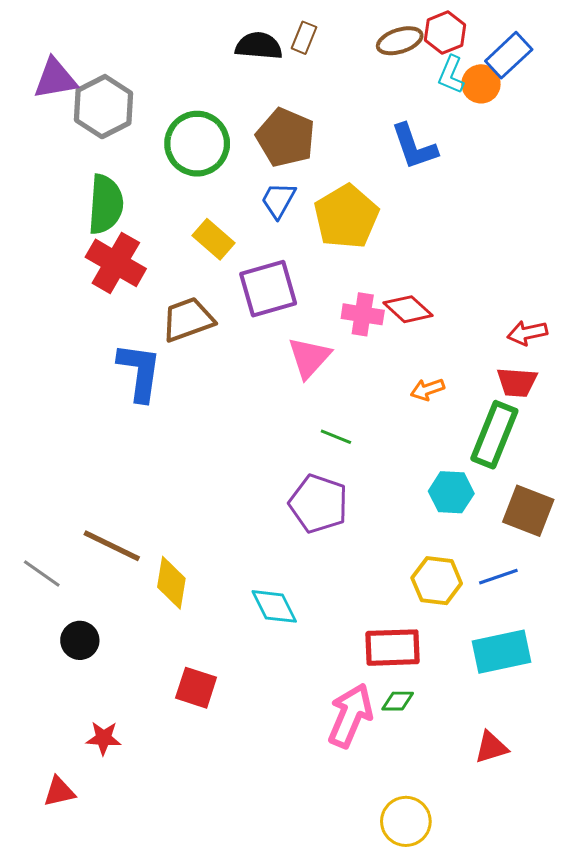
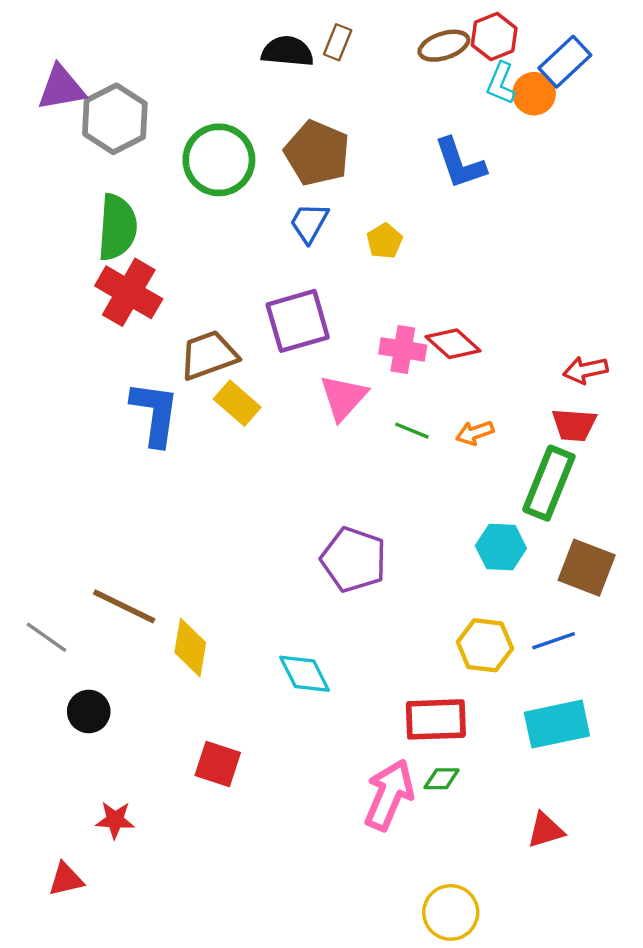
yellow pentagon: (346, 217) -> (384, 241), size x0.5
yellow rectangle: (214, 239) -> (237, 403), moved
green line: (336, 437) -> (412, 431), moved

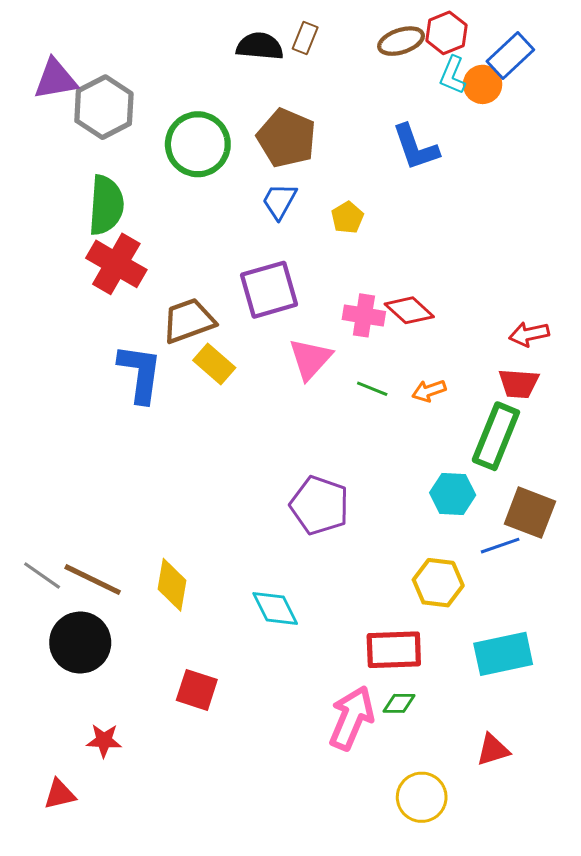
brown line: (124, 606) -> (93, 580), moved
blue line: (554, 641) -> (500, 546), moved
black circle: (89, 711) -> (80, 643), size x1.6
yellow circle: (451, 912) -> (422, 797), moved

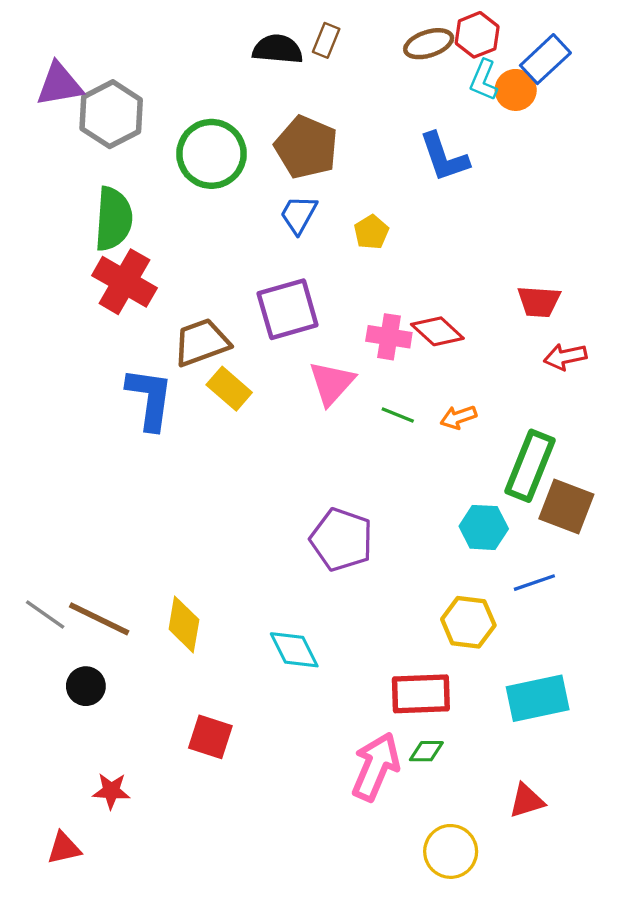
red trapezoid: (519, 384) -> (539, 302), moved
brown square: (530, 513) -> (566, 507), moved
black circle: (80, 643) -> (86, 686), size x0.6

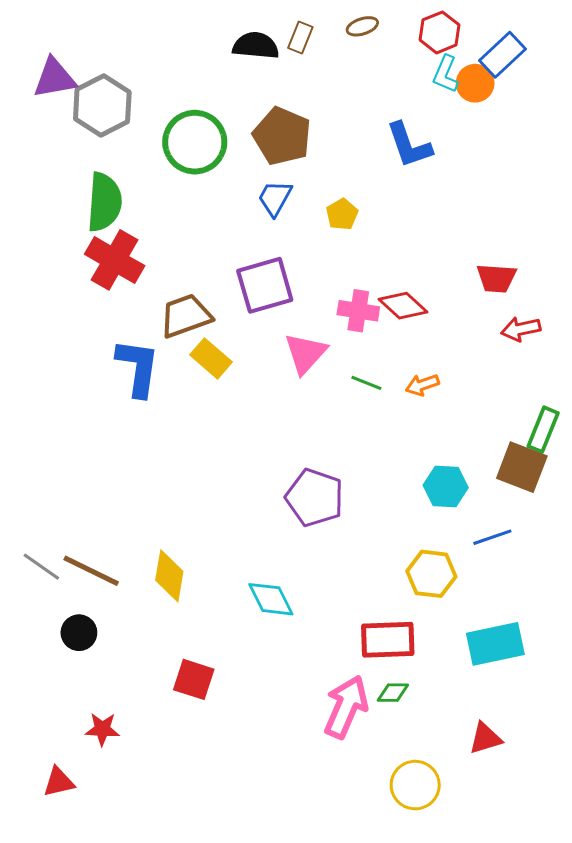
brown ellipse: (429, 44) -> (362, 26), moved, size x0.7
green rectangle: (530, 466) -> (543, 430), moved, size x0.7

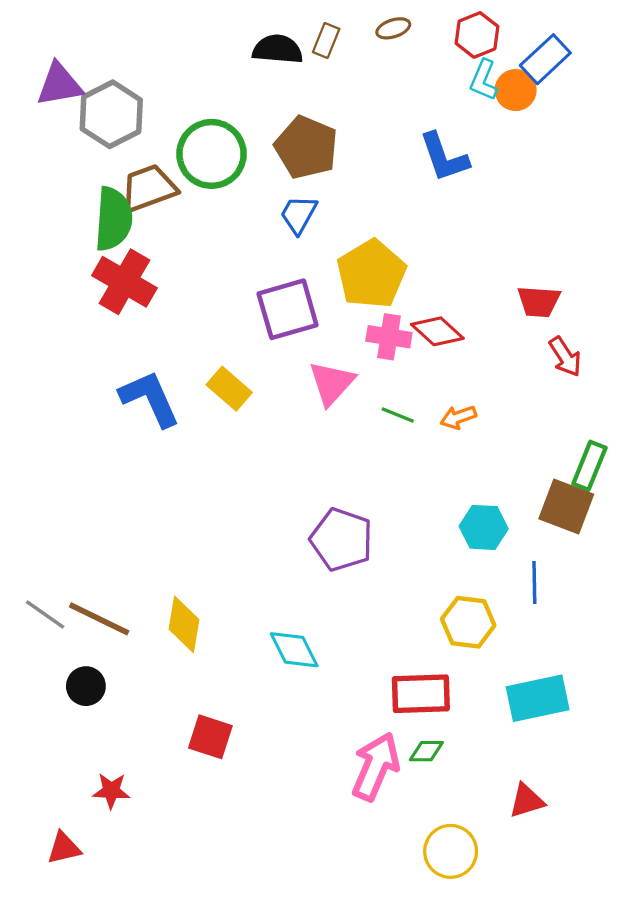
yellow pentagon: (342, 214) -> (371, 274), moved, size x2.0
brown trapezoid: (186, 316) -> (149, 188), moved
red arrow: (521, 329) -> (565, 357), turned -111
blue L-shape: (138, 368) -> (150, 399), turned -32
blue line: (492, 537) -> (534, 583), turned -72

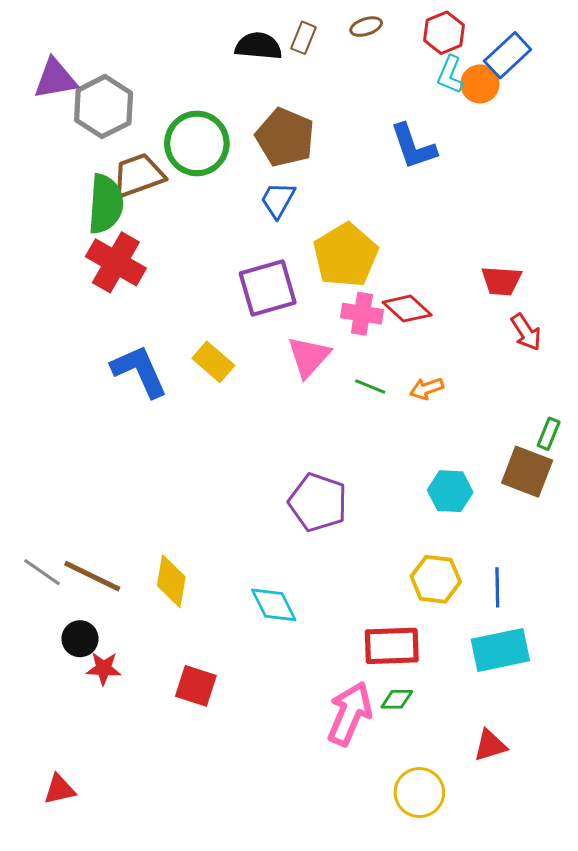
green rectangle: (589, 466) -> (549, 434), size x0.7
blue line: (534, 583) -> (497, 587), moved
red star: (111, 791) -> (104, 668), moved

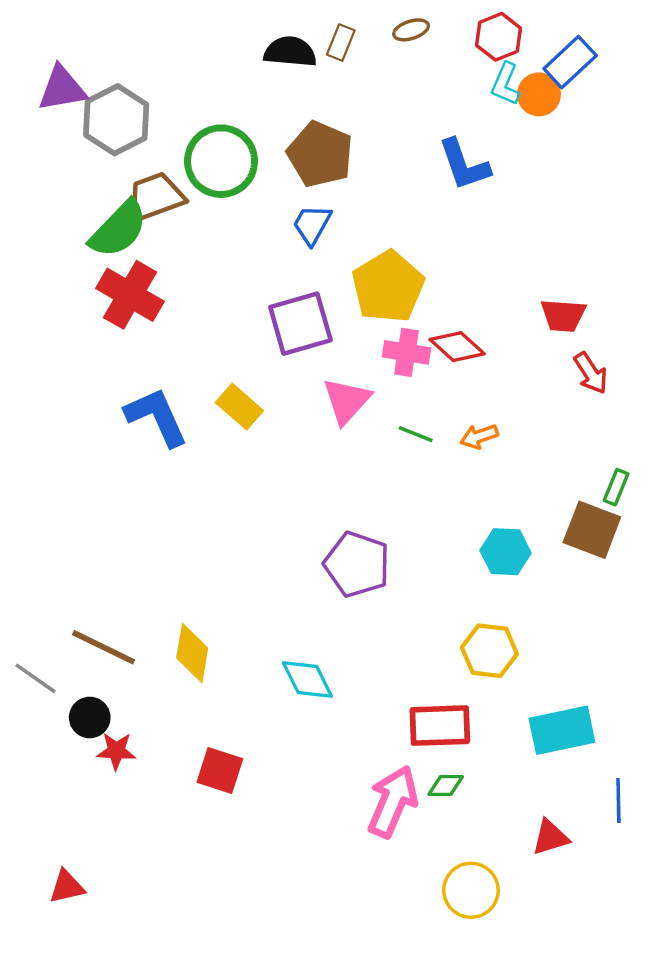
green semicircle: (106, 204) -> (119, 229), turned 40
gray line: (42, 572) -> (36, 678), moved
blue line: (497, 587) -> (618, 800), moved

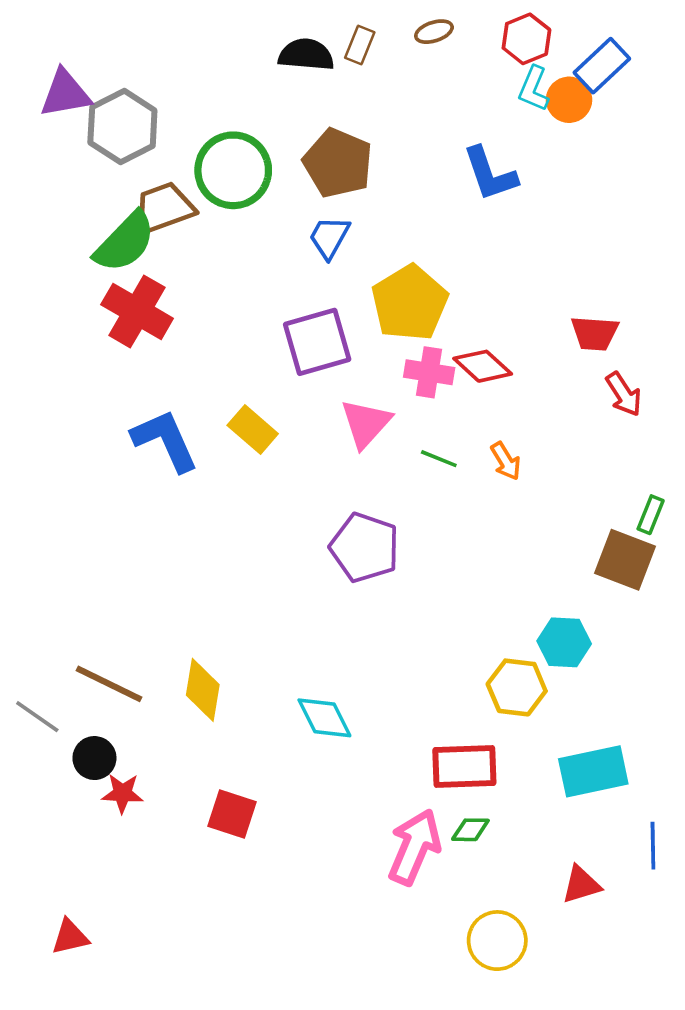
orange arrow: (479, 436) -> (506, 461), turned -102
cyan hexagon: (506, 552) -> (564, 642), moved
purple pentagon: (357, 564) -> (365, 548), moved

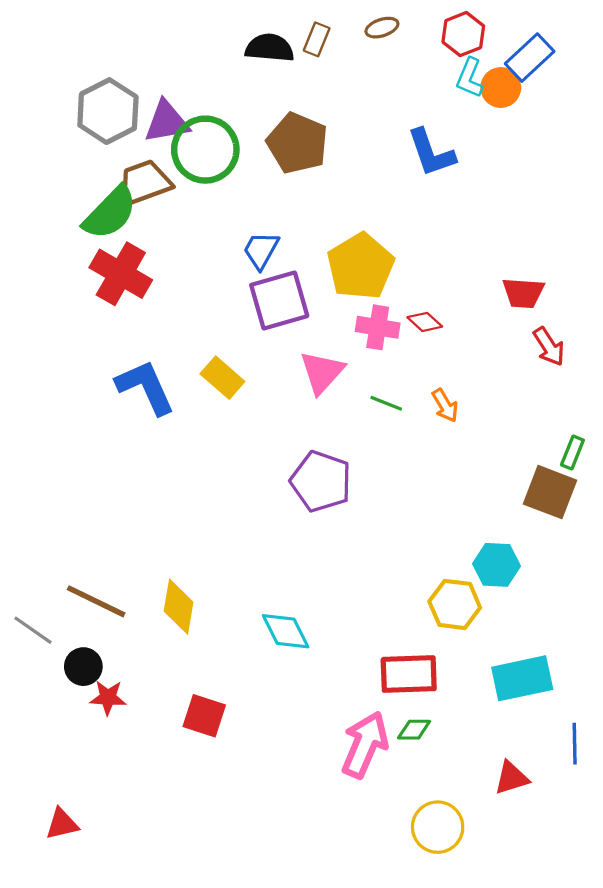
purple triangle: (65, 94) -> (167, 122), moved
blue trapezoid: (329, 237) -> (261, 250), moved
red diamond: (483, 366) -> (425, 322), size x0.7

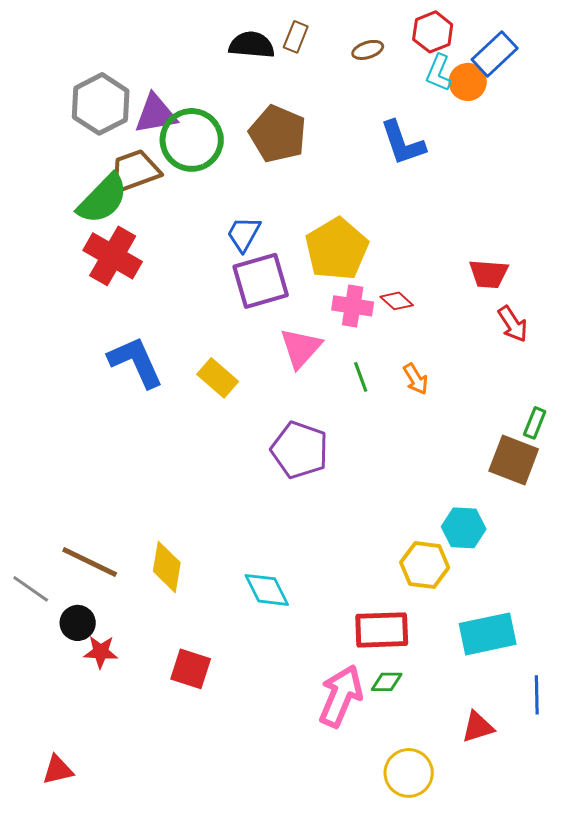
brown ellipse: (382, 28) -> (368, 50), moved
yellow rectangle: (222, 378) -> (218, 378), moved
green line: (386, 403) -> (361, 377), turned 48

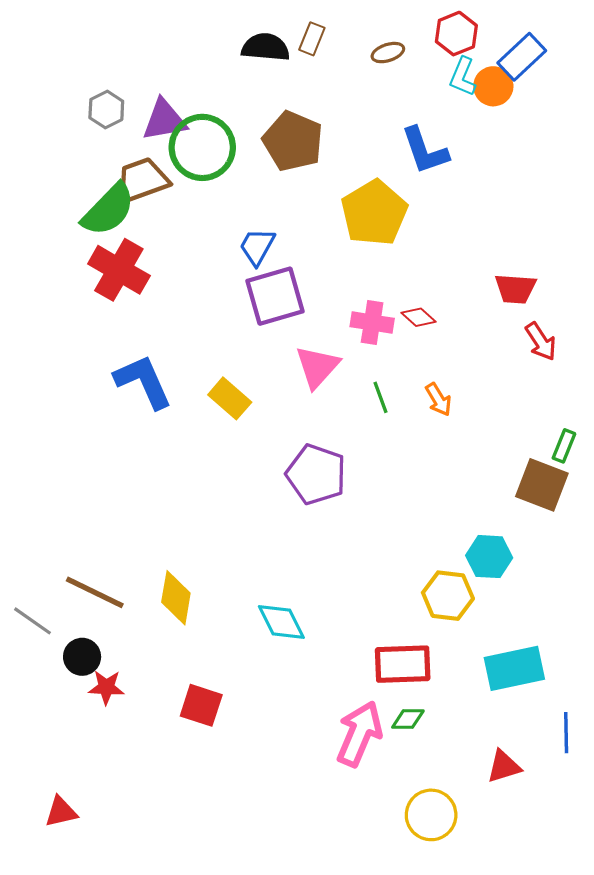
gray hexagon: (101, 104) -> (106, 109), size x0.6
yellow pentagon: (337, 249) -> (374, 213), moved

